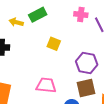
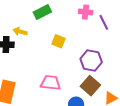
yellow arrow: (16, 22) -> (20, 32), moved
brown square: (86, 88) -> (90, 86), turned -36

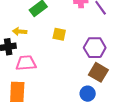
pink trapezoid: (51, 83) -> (26, 63), moved

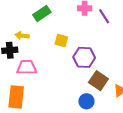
purple hexagon: (95, 48) -> (84, 57), moved

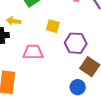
pink trapezoid: (27, 67) -> (33, 52), moved

